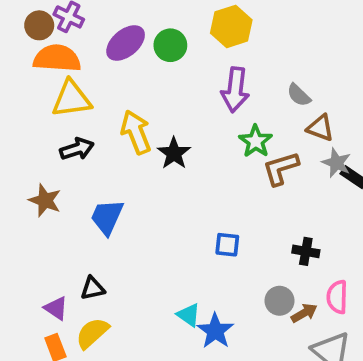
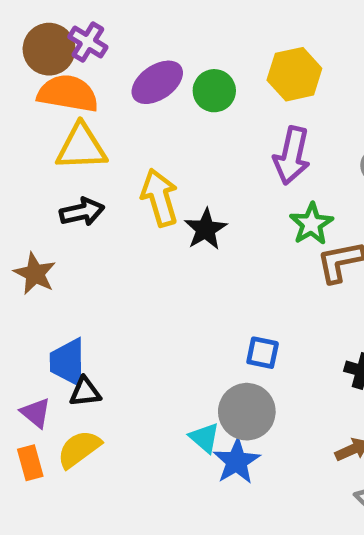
brown circle: (39, 25) -> (49, 49), size x1.4
blue trapezoid: (107, 217) -> (68, 362), moved, turned -30
gray circle: (280, 301) -> (247, 412), moved, size x1.5

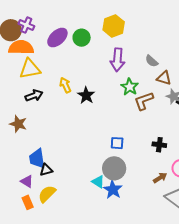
yellow arrow: (160, 198) -> (65, 85), size x0.7

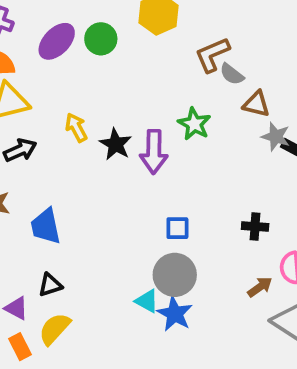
purple arrow: (117, 60) -> (154, 152), moved
brown L-shape: (144, 101) -> (212, 55), moved
blue trapezoid: (37, 159) -> (46, 226), moved

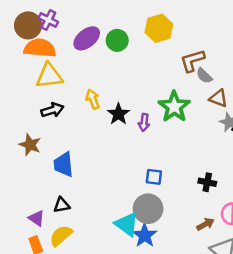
green star: (194, 124) -> (174, 107), size x1.4
purple arrow: (154, 152) -> (144, 122), size x0.6
cyan triangle: (147, 301) -> (127, 224), size x1.5

